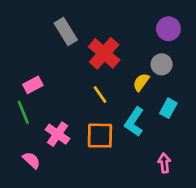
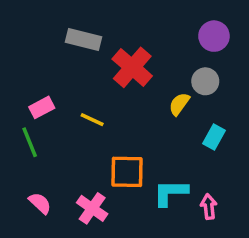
gray rectangle: (66, 31) -> (83, 40), turned -44
yellow line: (100, 94) -> (92, 120), moved, turned -30
cyan L-shape: (134, 122) -> (170, 193), moved, turned 56
pink cross: (58, 134) -> (92, 208), moved

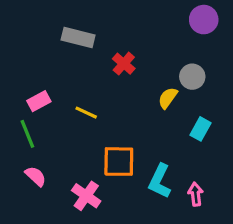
purple circle: (214, 36) -> (204, 20), moved
red cross: (132, 67) -> (124, 64), size x0.6
cyan L-shape: (170, 193) -> (160, 181), turned -64
pink semicircle: (40, 203) -> (36, 176), moved

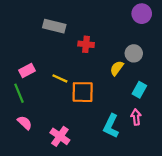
red cross: (124, 64) -> (86, 44), turned -35
orange square: (119, 162) -> (83, 92), moved
pink arrow: (196, 194) -> (136, 117), moved

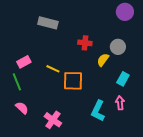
red cross: (86, 44) -> (85, 43), moved

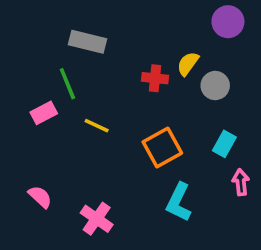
yellow semicircle: (103, 60) -> (188, 64), moved
orange square: (73, 81) -> (162, 148), moved, turned -30
green line: (17, 82) -> (67, 84), moved
pink arrow: (120, 103) -> (241, 182), moved

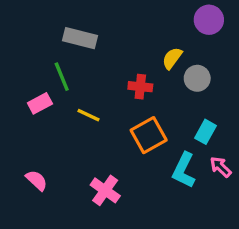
red cross: (155, 78) -> (140, 87), moved
pink arrow: (241, 182) -> (221, 167), turned -40
cyan L-shape: (179, 202) -> (184, 170), moved
pink cross: (97, 219) -> (105, 190), moved

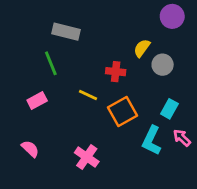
pink rectangle: (40, 103) -> (37, 100), moved
yellow line: (88, 115) -> (88, 95), moved

